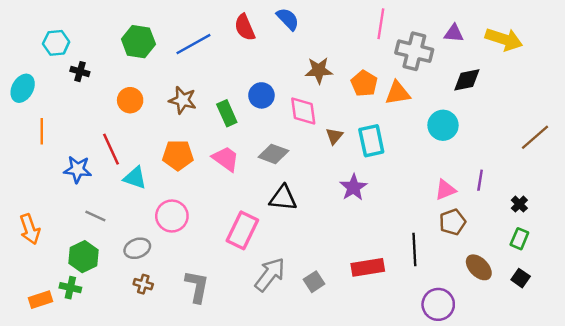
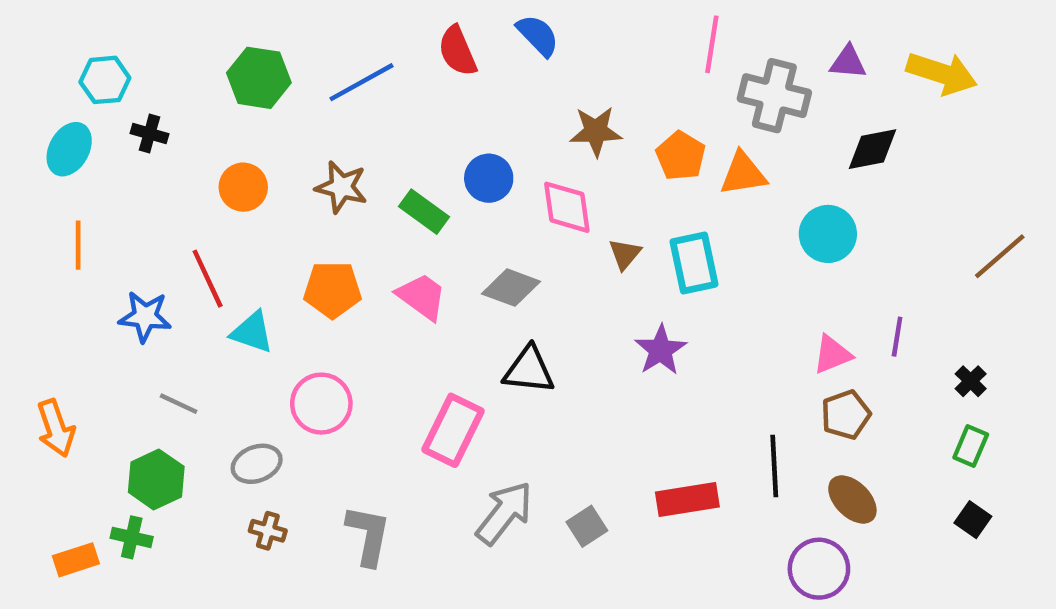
cyan ellipse: (23, 88) -> (69, 149), moved
green rectangle: (227, 113) -> (424, 212), turned -30
brown ellipse: (479, 267) -> (852, 500), moved

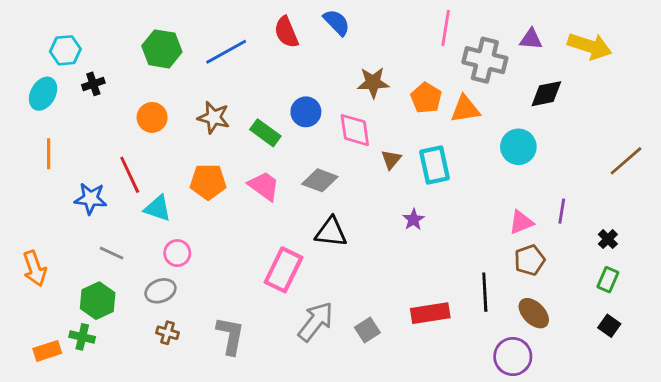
black cross: (150, 134) -> (93, 84), turned -35
purple star: (661, 350) -> (414, 220), size x0.7
pink circle: (321, 404) -> (177, 253), moved, size x0.7

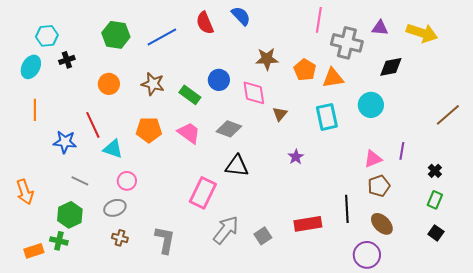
cyan rectangle: (435, 165) -> (327, 117), moved

